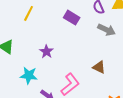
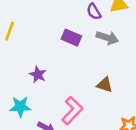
purple rectangle: (72, 18) -> (71, 38), moved

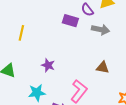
purple rectangle: (71, 38) -> (70, 21), moved

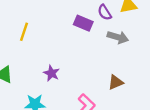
brown triangle: (103, 67) -> (116, 82), turned -40

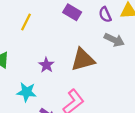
purple rectangle: (83, 23) -> (72, 12), moved
brown triangle: (116, 82) -> (83, 60), moved, size x1.6

